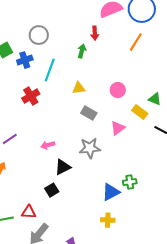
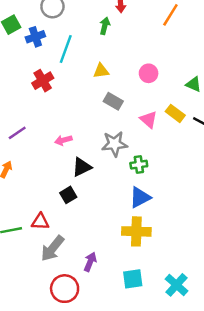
yellow rectangle: (140, 112) -> (175, 113), moved
pink triangle: (118, 128) -> (149, 120), turned -42
green cross: (130, 182) -> (139, 165), moved
yellow cross: (108, 220) -> (136, 231), size x1.6

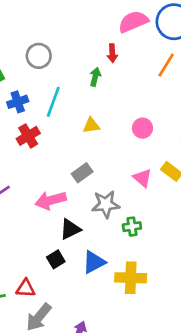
blue cross: (35, 37) -> (18, 102), moved
gray rectangle: (113, 101) -> (82, 173), moved, turned -66
pink arrow: (63, 140) -> (51, 200), size x1.6
blue triangle: (140, 197) -> (94, 262), moved
yellow cross: (136, 231) -> (131, 278), moved

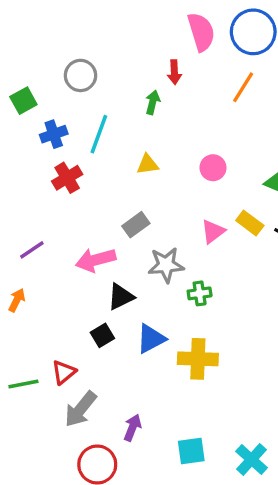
pink semicircle: (133, 22) -> (201, 32), turned 96
pink triangle: (142, 178) -> (213, 231), turned 42
red triangle: (26, 288) -> (64, 372), turned -42

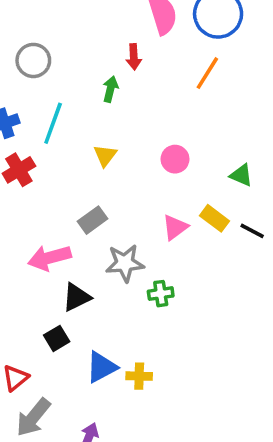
yellow triangle: (148, 164) -> (105, 156), turned -45
blue triangle: (151, 339) -> (101, 367), moved
yellow cross: (198, 359) -> (139, 376), moved, size x0.6

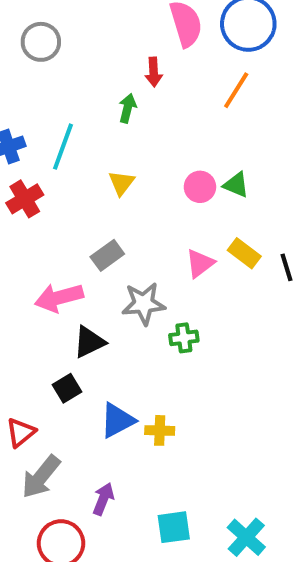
gray circle: (33, 60) -> (41, 42), moved
green triangle: (241, 175) -> (236, 185), moved
black line: (252, 231) -> (287, 267), turned 45

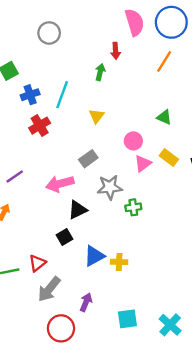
pink circle: (200, 187) -> (133, 141), moved

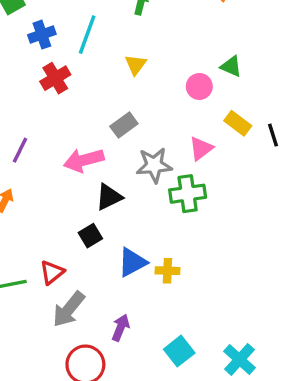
pink circle: (133, 141) -> (199, 86), moved
pink triangle: (143, 163) -> (201, 148), moved
purple line: (15, 177) -> (20, 150), turned -30
green cross: (133, 207) -> (188, 194), size x1.5
cyan square: (127, 319) -> (179, 351), turned -30

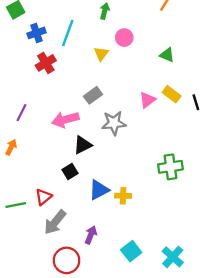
pink circle: (199, 86) -> (124, 38), moved
pink triangle: (201, 148) -> (147, 100), moved
green cross: (188, 194) -> (170, 167), moved

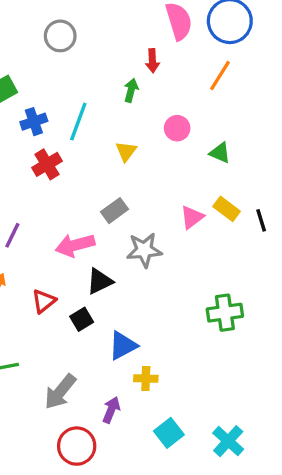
pink circle: (124, 38) -> (177, 128), moved
yellow cross: (123, 196) -> (146, 379), moved
red triangle: (43, 197) -> (44, 301), moved

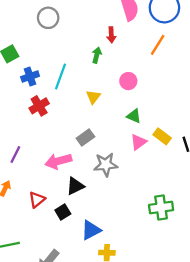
green triangle: (220, 153) -> (134, 116), moved

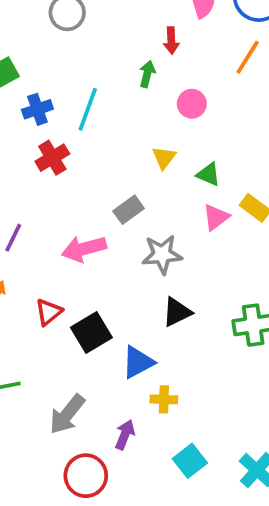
pink circle: (128, 81) -> (192, 104), moved
yellow triangle: (93, 97) -> (164, 158), moved
black triangle: (75, 186) -> (177, 312), moved
black square: (63, 212) -> (91, 332), size x1.5

